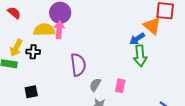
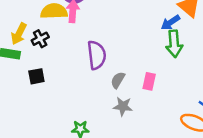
black cross: (33, 52) -> (40, 39), turned -32
black square: (31, 92) -> (36, 76), moved

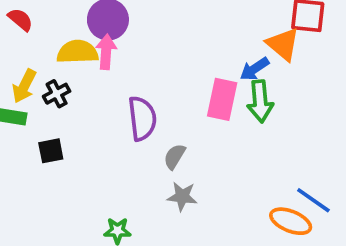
pink rectangle: (149, 81) -> (222, 99), moved, size x1.5

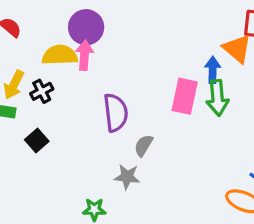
blue arrow: (254, 69) -> (213, 70), turned 125
black square: (51, 151) -> (37, 141), turned -30
gray star: (182, 196) -> (127, 177), moved

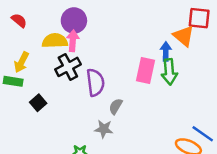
black cross: (42, 91) -> (68, 67), moved, size x1.5

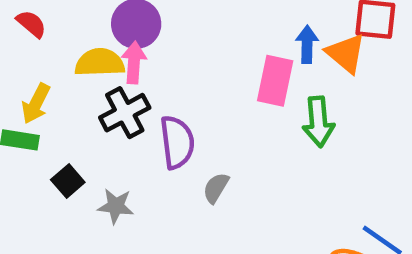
blue arrow: (166, 51) -> (307, 44), moved
pink rectangle: (145, 71) -> (275, 81), moved
gray star: (104, 129) -> (116, 206), moved

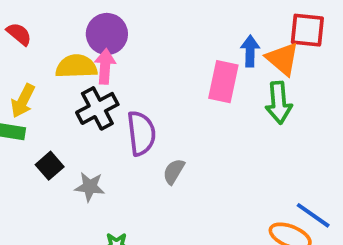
green arrow: (318, 122) -> (279, 103), moved

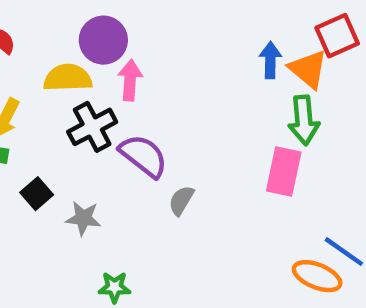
red square: (307, 30) -> (337, 36), turned -30
pink arrow: (105, 66) -> (130, 80), moved
pink rectangle: (223, 82) -> (284, 171), moved
purple semicircle: (141, 133) -> (143, 156), turned -45

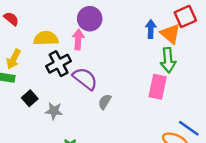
purple circle: (103, 40) -> (90, 19), moved

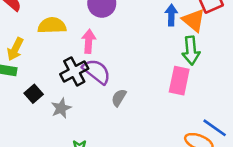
pink arrow: (78, 39) -> (89, 41), moved
black cross: (59, 64) -> (74, 71), moved
gray star: (54, 111) -> (61, 108), turned -30

